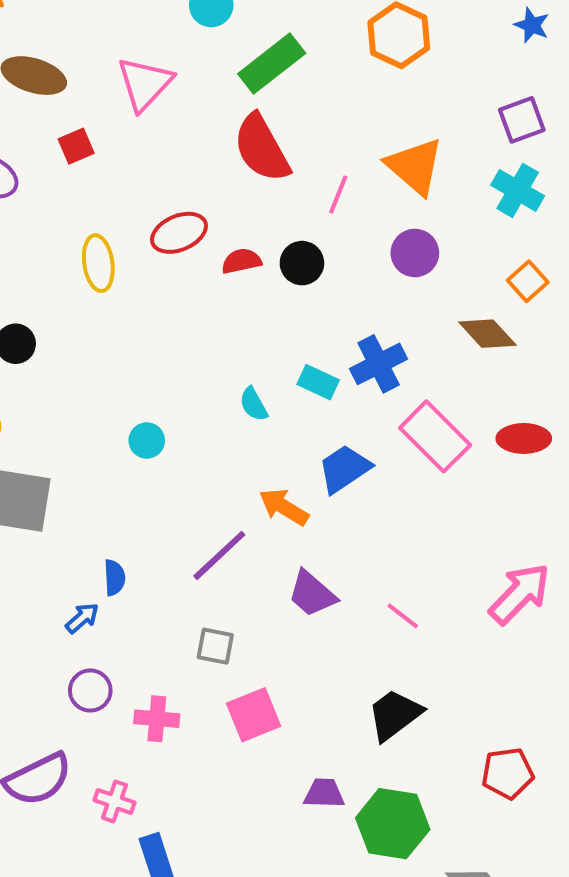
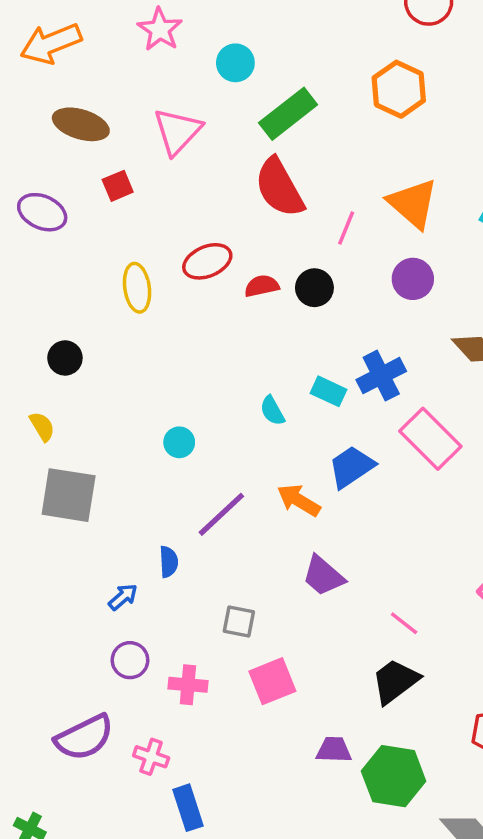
purple line: (219, 555) -> (221, 514), moved
blue semicircle: (114, 578) -> (169, 562), moved
pink line: (403, 616) -> (404, 623), moved

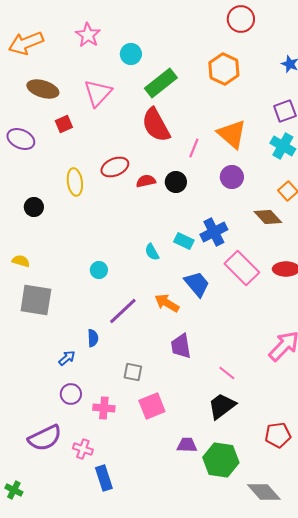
black circle: (65, 358) -> (34, 207), moved
yellow semicircle: (42, 426) -> (21, 261), turned -42
blue trapezoid: (351, 467) -> (197, 284), turned 84
purple trapezoid: (323, 576) -> (181, 346), turned 40

